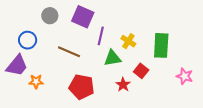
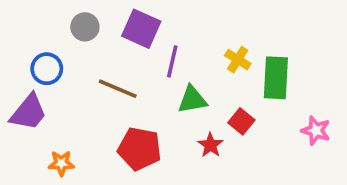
yellow cross: (128, 41) -> (238, 60), moved
orange star: (36, 81) -> (61, 163), moved

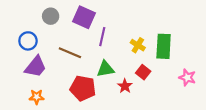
yellow cross: (238, 60) -> (138, 45), moved
green triangle: (192, 100) -> (105, 69), moved
purple trapezoid: (29, 112) -> (36, 67), moved

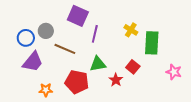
gray circle: (51, 16) -> (46, 31), moved
yellow cross: (138, 45) -> (131, 30), moved
orange star: (37, 97) -> (46, 90), moved

